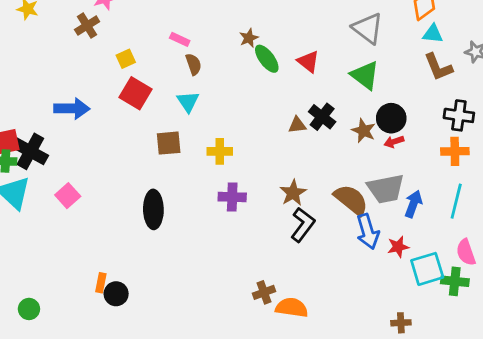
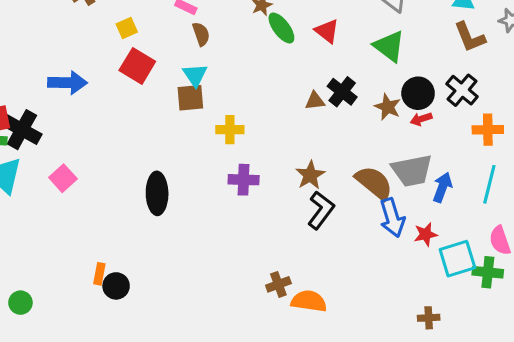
black cross: (459, 115) -> (462, 90), moved, turned 32
brown square: (169, 143) -> (190, 98), moved

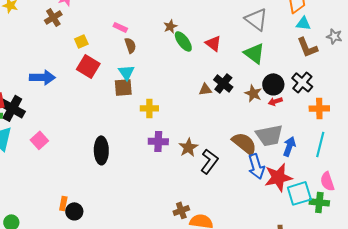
brown star: (310, 175) -> (188, 147), moved
red star: (426, 234) -> (278, 177), size x1.8

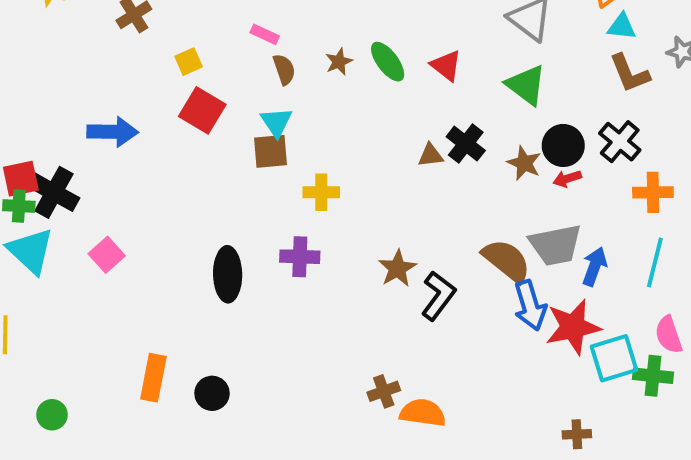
brown star: (170, 26) -> (339, 62), moved
purple cross: (158, 141) -> (300, 257), moved
orange rectangle: (63, 203) -> (153, 378), size x1.6
black circle: (74, 211) -> (212, 393), moved

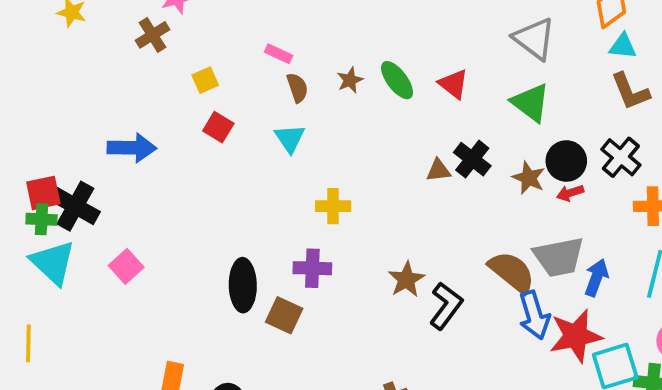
red square: (202, 110) -> (218, 127), size x0.7
brown square: (271, 151) -> (284, 315), moved, turned 30

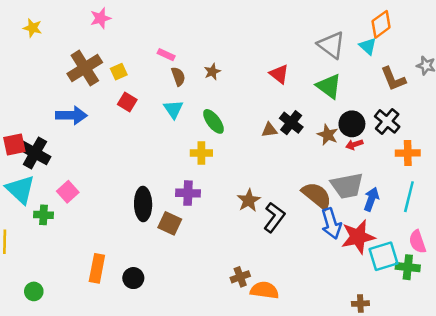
brown cross: (152, 35) -> (85, 68), moved, size x1.6
cyan triangle: (623, 46) -> (368, 46), moved, turned 36
green ellipse: (397, 80) -> (213, 121), moved
green cross: (42, 219) -> (43, 215), moved

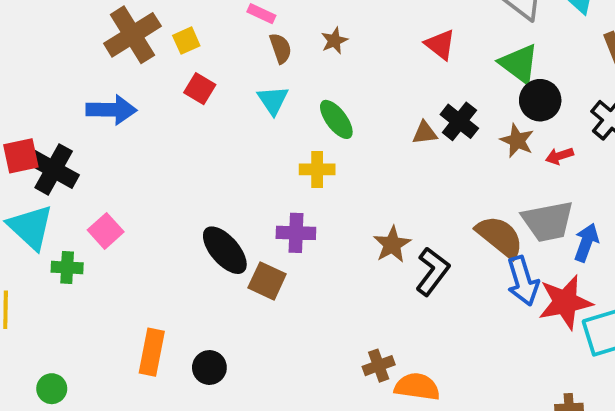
black circle: (352, 124) -> (540, 100), moved
black ellipse: (143, 204) -> (225, 250), turned -40

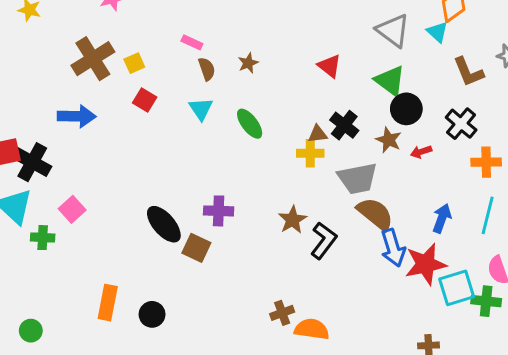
yellow cross: (317, 169) -> (310, 153), moved
gray trapezoid: (548, 221) -> (358, 178), moved

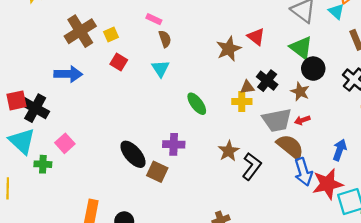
brown star: (248, 63) -> (229, 49), moved, size x1.6
green ellipse: (250, 124) -> (197, 104), moved
red arrow: (421, 152) -> (302, 120), moved

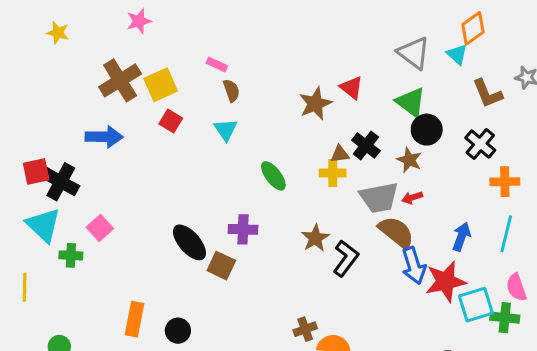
yellow square: (111, 34) -> (161, 85), size x1.6

